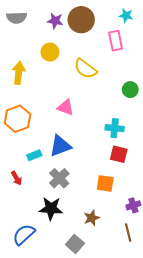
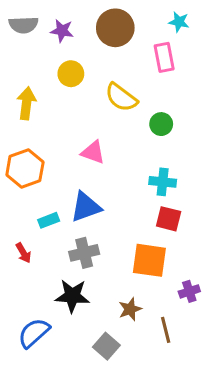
purple star: (55, 21) -> (62, 31), moved
green circle: (130, 90) -> (161, 124), moved
gray cross: (59, 178) -> (84, 253), turned 30
orange square: (105, 183) -> (149, 260), size x1.4
brown line: (128, 232) -> (166, 330), moved

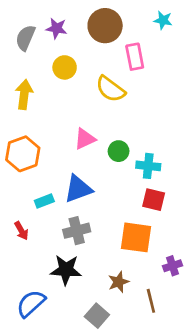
gray semicircle: (23, 25) -> (25, 38), moved, turned 115
pink rectangle: (164, 57) -> (135, 57), moved
green circle: (161, 124) -> (119, 151), moved
pink triangle: (93, 152) -> (85, 139), turned -45

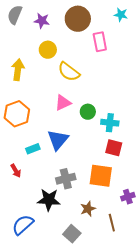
gray semicircle: (25, 38) -> (15, 15), moved
yellow semicircle: (110, 89) -> (69, 72), moved
blue triangle: (78, 189) -> (58, 140), turned -30
gray cross: (77, 231) -> (66, 179), moved

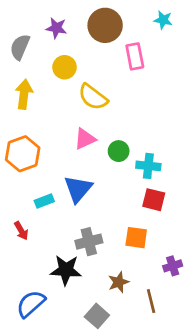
gray semicircle: (15, 15) -> (20, 47), moved
orange square: (101, 176) -> (136, 238), size x0.7

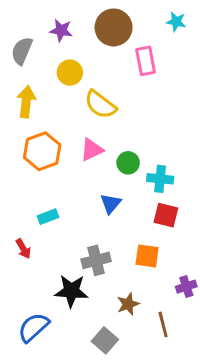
orange hexagon: (23, 154) -> (42, 151), moved
blue triangle: (78, 189) -> (111, 204), moved, size x0.7

